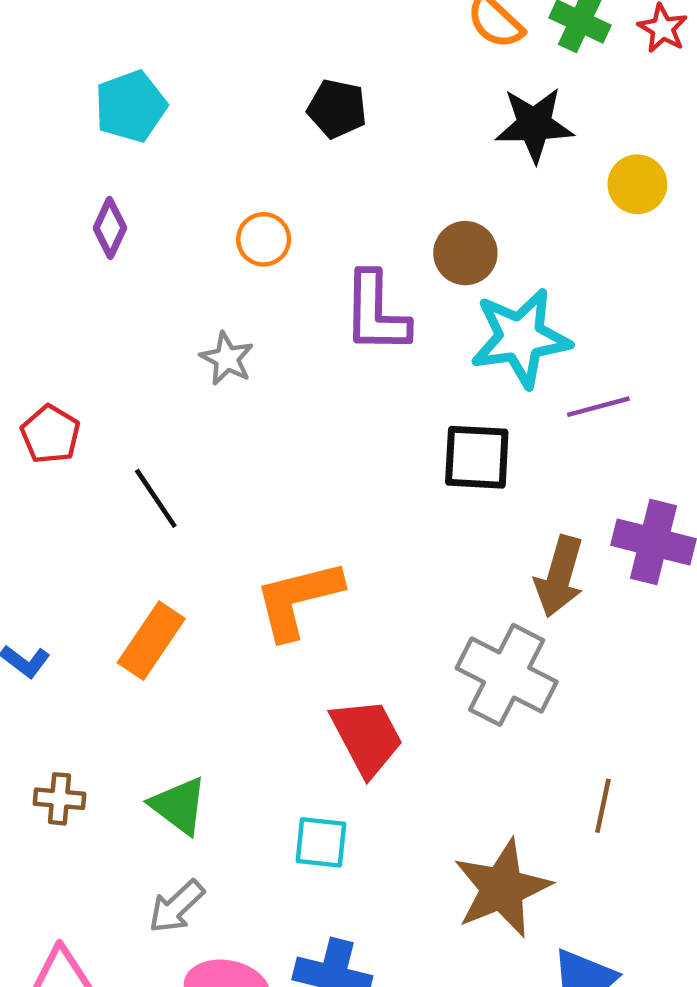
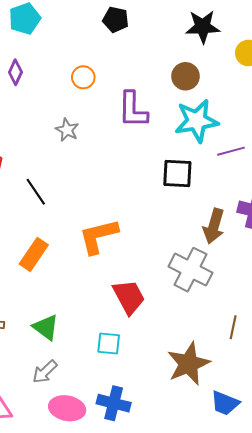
brown circle: (465, 253) -> (185, 76), moved

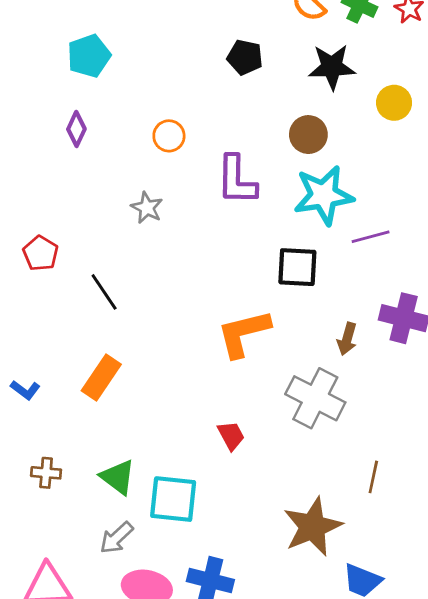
black pentagon: (116, 20) -> (245, 57), moved
brown arrow: (214, 226) -> (347, 339), size x0.7
orange L-shape: (98, 236) -> (244, 333), moved
red trapezoid: (129, 297) -> (231, 436), size x0.6
cyan square: (109, 343) -> (173, 499), moved, size x1.5

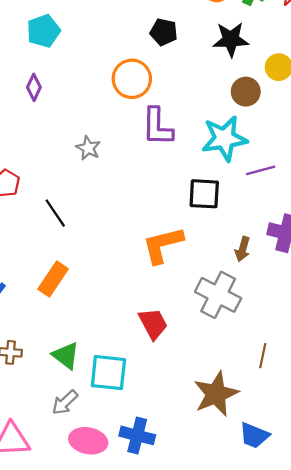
brown circle: (308, 135) -> (246, 92), moved
orange circle: (169, 136) -> (132, 79), moved, size x1.6
red trapezoid: (231, 436) -> (153, 324), size x1.4

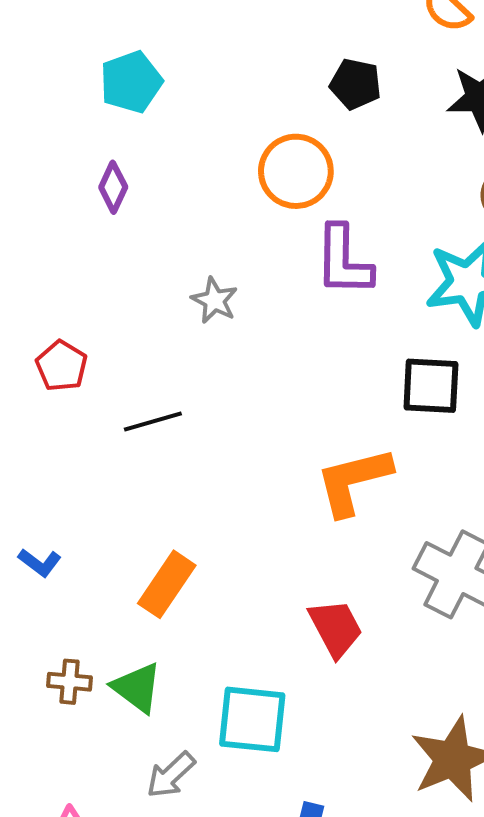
black line: (55, 213) -> (153, 422), turned -72
orange rectangle: (53, 279) -> (167, 584), moved
green triangle: (66, 356) -> (137, 688), moved

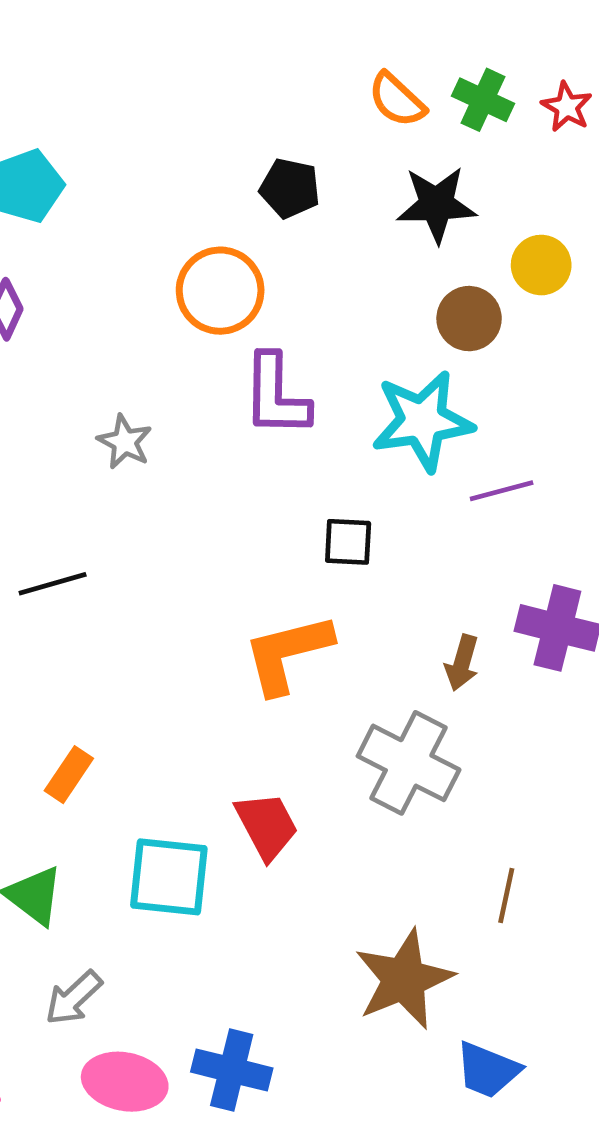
black square: (431, 386) -> (348, 542), moved, size x0.7
orange rectangle: (167, 584) -> (69, 775), size x0.7
cyan square: (252, 719) -> (169, 877), moved

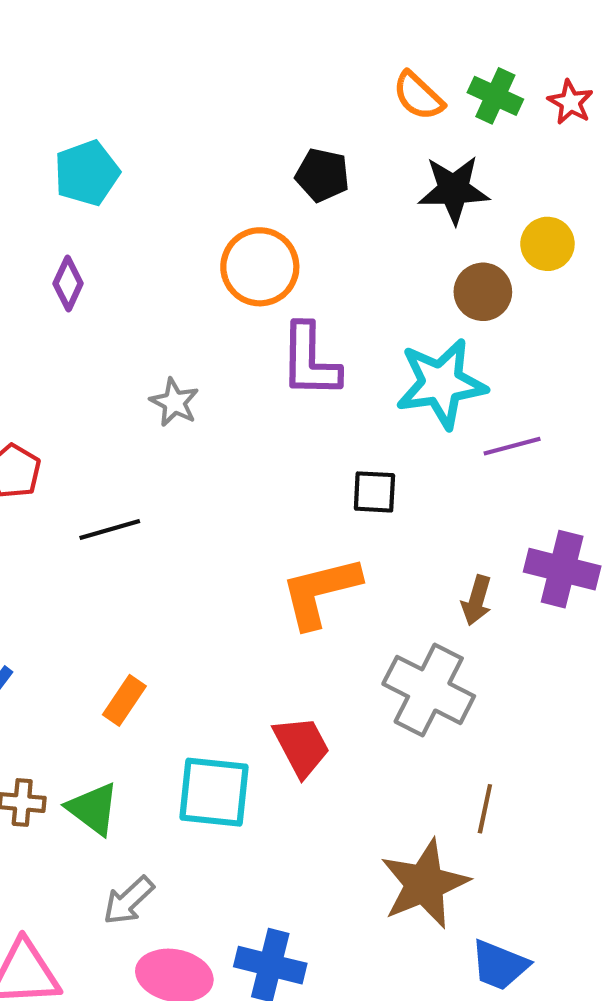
brown line: (506, 896) -> (485, 809), moved

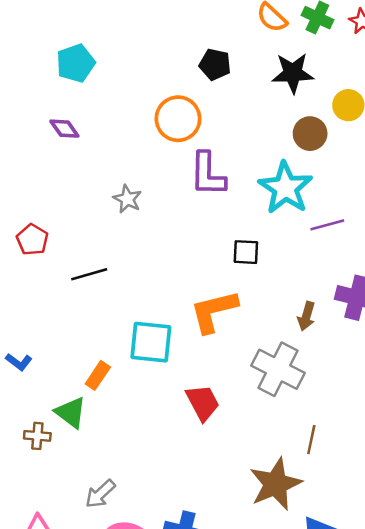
purple diamond: (68, 283) -> (64, 129), turned -60
cyan star: (441, 384) -> (285, 188), turned -30
cyan square: (214, 792) -> (151, 342), moved
green triangle: (93, 809) -> (71, 412), moved

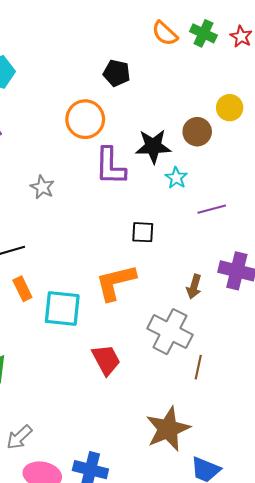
black star: (293, 73) -> (153, 146), moved
cyan star: (285, 188) -> (176, 178), size x0.5
orange rectangle: (98, 375) -> (22, 289), moved, turned -60
brown line: (311, 440) -> (198, 367), moved

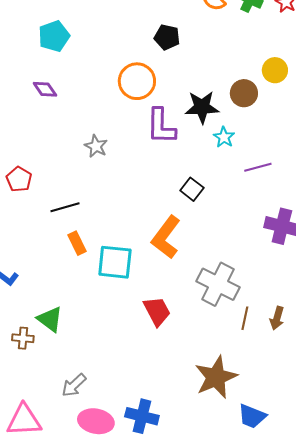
black square: (143, 232) -> (192, 189), turned 35
orange L-shape: (116, 282) -> (166, 237), turned -39
brown arrow: (194, 287) -> (277, 318), moved

